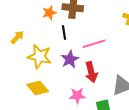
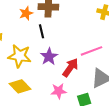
pink line: (94, 44) -> (92, 51), moved
red arrow: (91, 72) -> (70, 67), turned -126

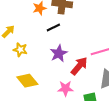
black line: (42, 31) -> (53, 28), turned 72
yellow star: (20, 56) -> (20, 50), moved, size x0.6

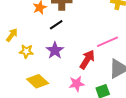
purple star: (59, 53) -> (55, 50), moved

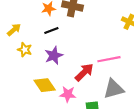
black line: (56, 25) -> (51, 30), moved
yellow diamond: (38, 81) -> (45, 85), moved

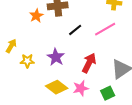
black line: (51, 30) -> (75, 30), moved
pink line: (109, 59) -> (105, 29), moved

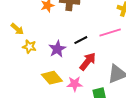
black line: (75, 30) -> (81, 40), moved
yellow arrow: (11, 46) -> (17, 29), turned 88

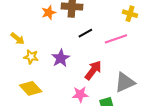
black line: (81, 40) -> (85, 33), moved
yellow diamond: (52, 78) -> (31, 88), moved

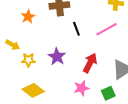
orange star: (49, 13) -> (28, 17), moved
black line: (85, 33) -> (76, 29), turned -72

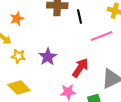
orange star: (28, 17) -> (17, 19), moved
black line: (76, 29) -> (79, 17), moved

